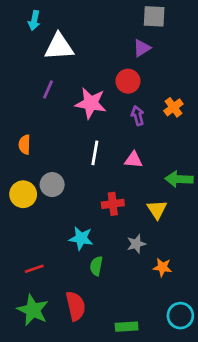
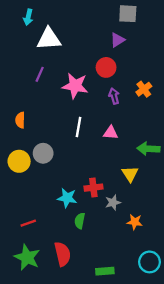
red cross: (113, 204) -> (93, 188), moved

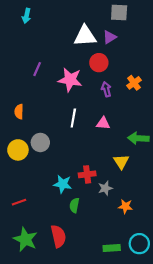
white triangle: (49, 39) -> (85, 36), moved
red line: (28, 223) -> (19, 202), moved
green rectangle: (105, 271) -> (112, 248), moved

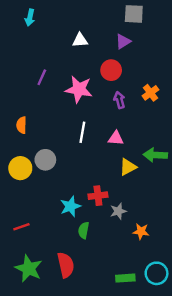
white triangle: (85, 36) -> (80, 40), moved, size x0.6
yellow triangle: (121, 162) -> (128, 167), moved, turned 35
cyan star: (63, 184) -> (70, 206), turned -30

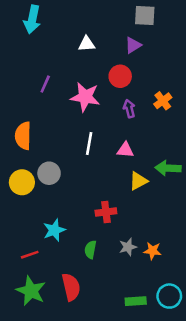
cyan arrow: (30, 18) -> (32, 19), size x1.5
orange semicircle: (21, 125) -> (23, 136), size x1.5
cyan star: (70, 206) -> (54, 230), moved
gray star: (118, 211) -> (128, 247), moved
red line: (21, 227) -> (30, 255), moved

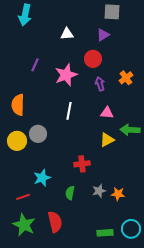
pink star: (85, 97) -> (66, 75), turned -30
pink triangle: (125, 150) -> (107, 113), moved

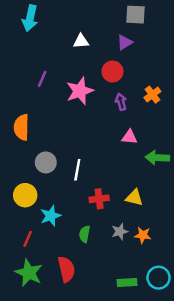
white line: (69, 111) -> (77, 170), moved
yellow triangle: (107, 140) -> (134, 198), moved, turned 42
yellow circle: (17, 141) -> (25, 195), moved
red line: (23, 197) -> (28, 239), turned -48

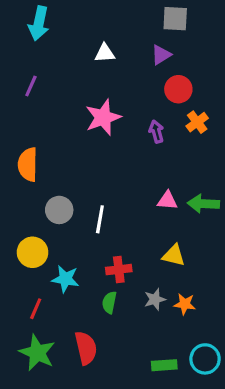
red circle: (112, 72) -> (178, 89), moved
purple line: (42, 79) -> (31, 86), moved
pink triangle: (129, 137) -> (167, 201), moved
red cross: (99, 199) -> (119, 270), moved
cyan star: (51, 216) -> (65, 279), turned 30

